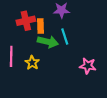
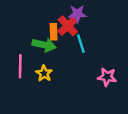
red cross: (26, 21) -> (68, 26), moved, turned -30
green arrow: (48, 42) -> (44, 45), moved

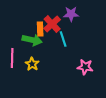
purple star: (77, 14) -> (71, 14), moved

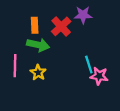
orange rectangle: (40, 29) -> (35, 25), moved
cyan line: (63, 39) -> (89, 64), moved

